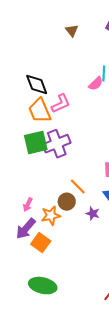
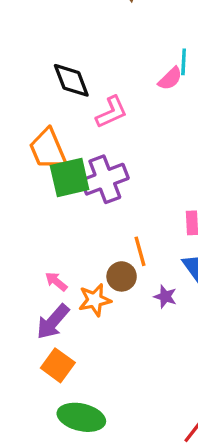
orange trapezoid: (40, 111) -> (48, 149), moved
orange line: (78, 187) -> (140, 251), turned 30
pink arrow: (28, 205) -> (56, 281), turned 104
orange square: (41, 243) -> (58, 365), moved

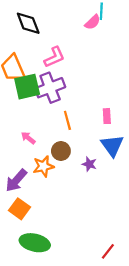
pink L-shape: (112, 112) -> (54, 57), moved
orange line: (140, 251) -> (67, 120), moved
pink arrow: (56, 281) -> (28, 138), moved

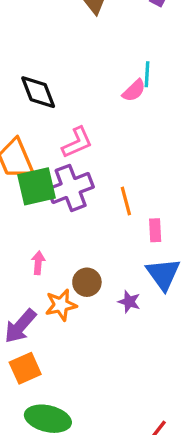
orange line: (67, 120) -> (126, 201), moved
pink arrow: (28, 138) -> (38, 263), turned 56
orange square: (19, 209) -> (25, 368), turned 30

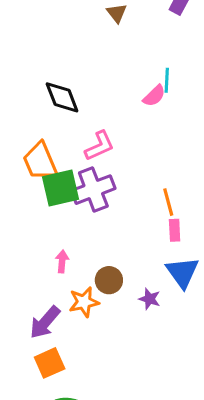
orange line: (126, 201) -> (168, 202), moved

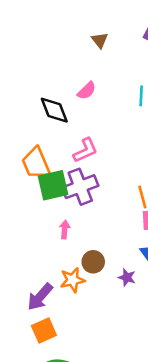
pink semicircle: (154, 96) -> (87, 91), moved
pink arrow: (62, 261) -> (65, 229), moved

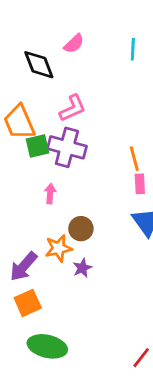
green square: (53, 185) -> (37, 146), size x0.7
purple cross: (80, 187) -> (67, 147), turned 36
purple star: (127, 277) -> (82, 268), moved, turned 30

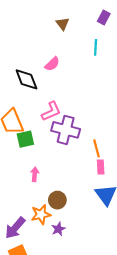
cyan line: (133, 49) -> (96, 47), moved
purple cross: (67, 147) -> (66, 130), moved

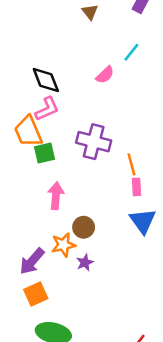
cyan line: (96, 47) -> (131, 52), moved, turned 35
pink semicircle: (52, 64) -> (105, 75), moved
pink L-shape: (51, 111) -> (47, 109), moved
pink arrow: (35, 174) -> (56, 196), size x1.5

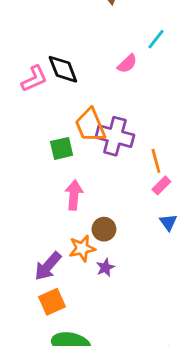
pink L-shape: (47, 109) -> (34, 79), moved
orange trapezoid: (28, 132) -> (90, 125), moved
pink rectangle: (136, 187) -> (161, 185), turned 48
blue triangle: (143, 221) -> (168, 222), size x0.6

